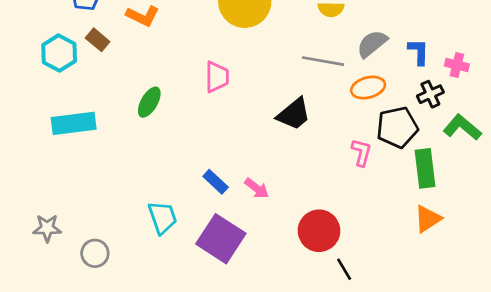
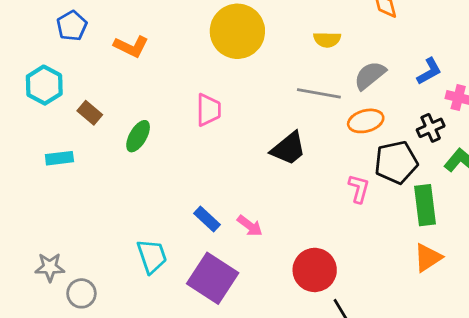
brown rectangle: (98, 40) -> (90, 113), moved
blue L-shape: (418, 52) -> (429, 71), moved, turned 60
cyan rectangle: (74, 123) -> (59, 158), size x0.6
gray star: (47, 228) -> (50, 267), moved

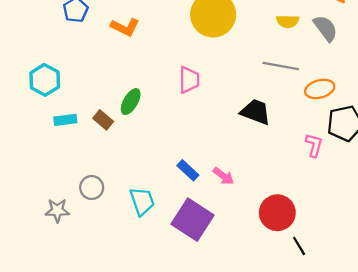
gray semicircle: (370, 75) -> (325, 28), moved, turned 92
cyan hexagon: (44, 85) -> (45, 80), moved
brown rectangle: (90, 113) -> (103, 120), moved
black trapezoid: (288, 149) -> (256, 112), turned -120
gray circle: (81, 293) -> (92, 188), moved

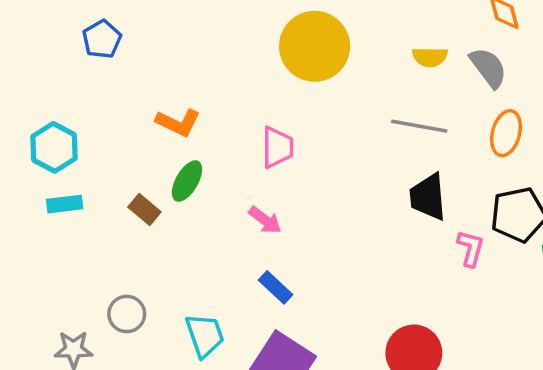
orange L-shape: (125, 27) -> (178, 123), moved
orange ellipse: (320, 89) -> (506, 133), moved, turned -60
black trapezoid: (256, 112) -> (428, 197), moved, turned -116
cyan rectangle: (65, 120) -> (65, 204), moved
pink arrow: (223, 176) -> (265, 220), moved

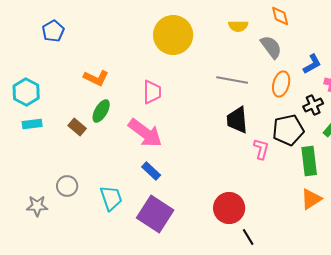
yellow semicircle: (430, 57) -> (238, 26), moved
pink arrow: (265, 220) -> (145, 133), size x1.8

